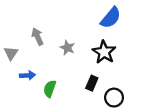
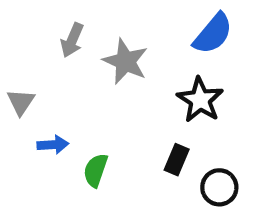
gray arrow: (38, 37) -> (72, 40), moved, turned -133
gray star: (67, 48) -> (125, 61), moved, size x1.5

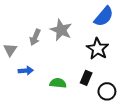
gray arrow: (72, 40) -> (35, 37), moved
green semicircle: (96, 170) -> (58, 83), moved, turned 77

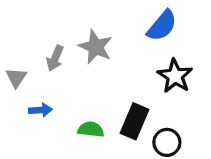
black star: (98, 49) -> (175, 76), moved
black rectangle: (86, 78) -> (134, 121), size x1.5

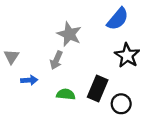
gray arrow: (55, 58) -> (56, 60), moved

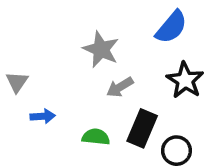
gray arrow: (56, 60) -> (120, 87), moved, turned 36

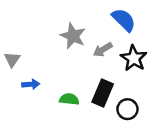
blue semicircle: (171, 27) -> (124, 20), turned -85
gray arrow: (120, 87) -> (103, 50), moved

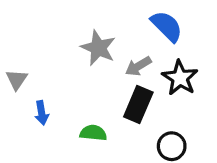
blue arrow: (31, 84) -> (42, 113), turned 84
black rectangle: (103, 93) -> (138, 105), moved

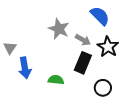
gray arrow: (138, 66) -> (83, 40), turned -119
blue arrow: (42, 113) -> (25, 68), size x1.5

